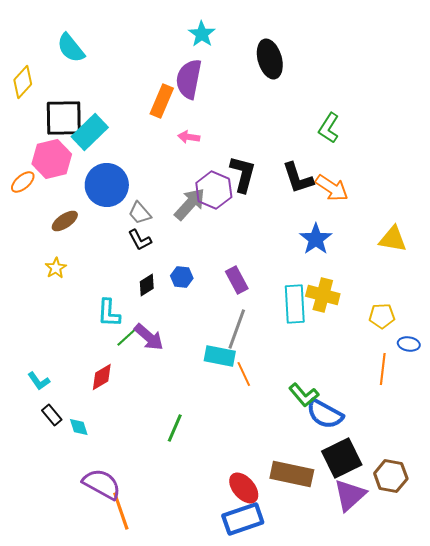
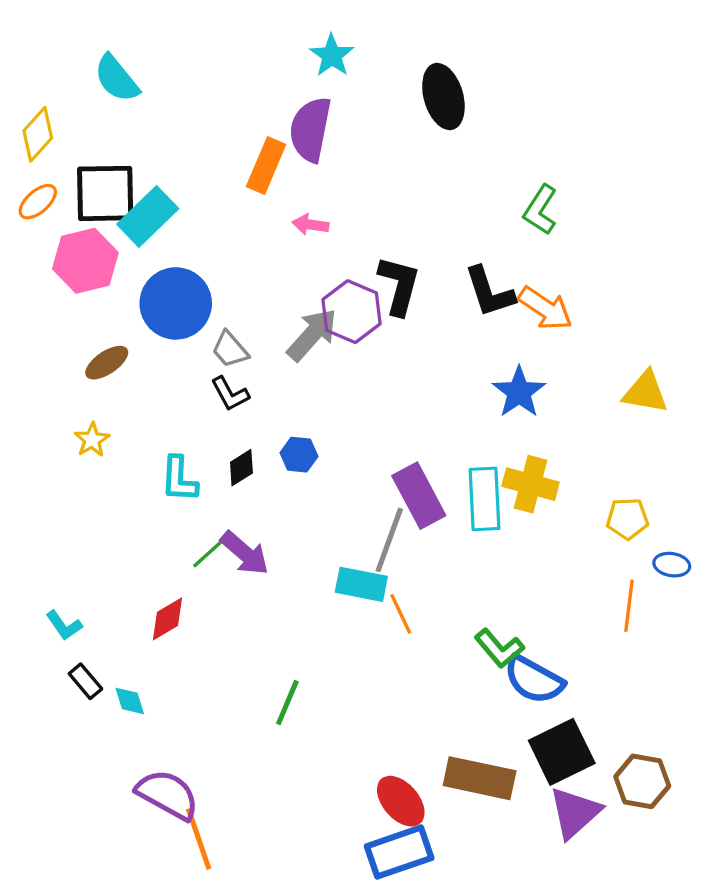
orange ellipse: (23, 182) -> (38, 202), moved
purple rectangle: (237, 280) -> (419, 496), moved, size x1.4
cyan L-shape: (109, 313) -> (179, 479), moved

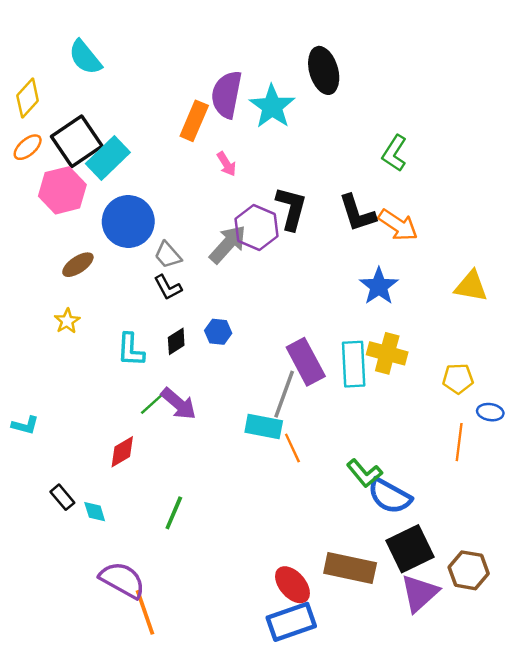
cyan star: (332, 55) -> (272, 106), moved, size x1.4
black square: (105, 193) -> (77, 141), turned -33
pink arrow: (310, 225) -> (227, 164), turned -130
cyan L-shape: (64, 625) -> (25, 425), moved, turned -40
green line: (287, 703) -> (174, 513), moved

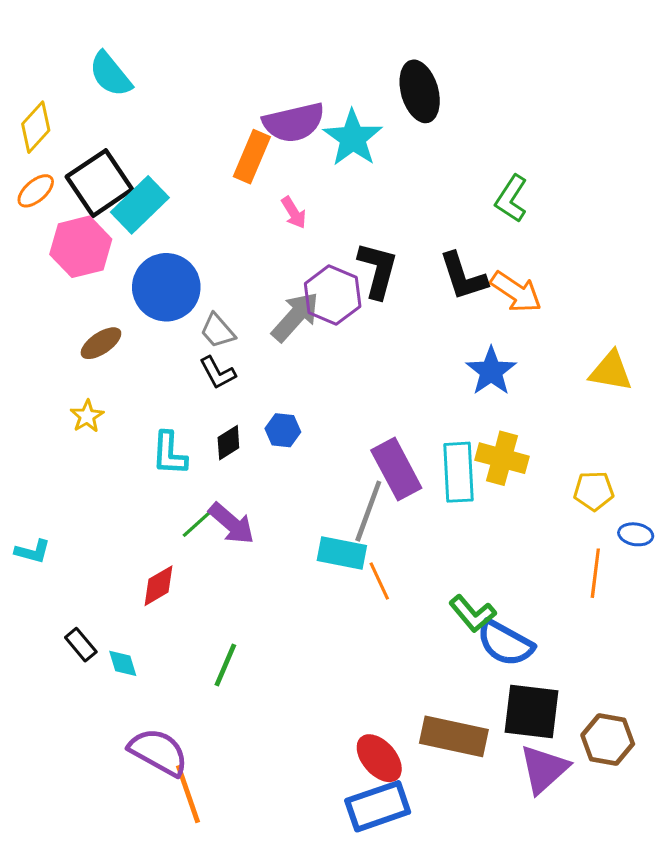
purple semicircle: (227, 94) -> (294, 122), turned -114
black square: (410, 549) -> (532, 712), turned 33

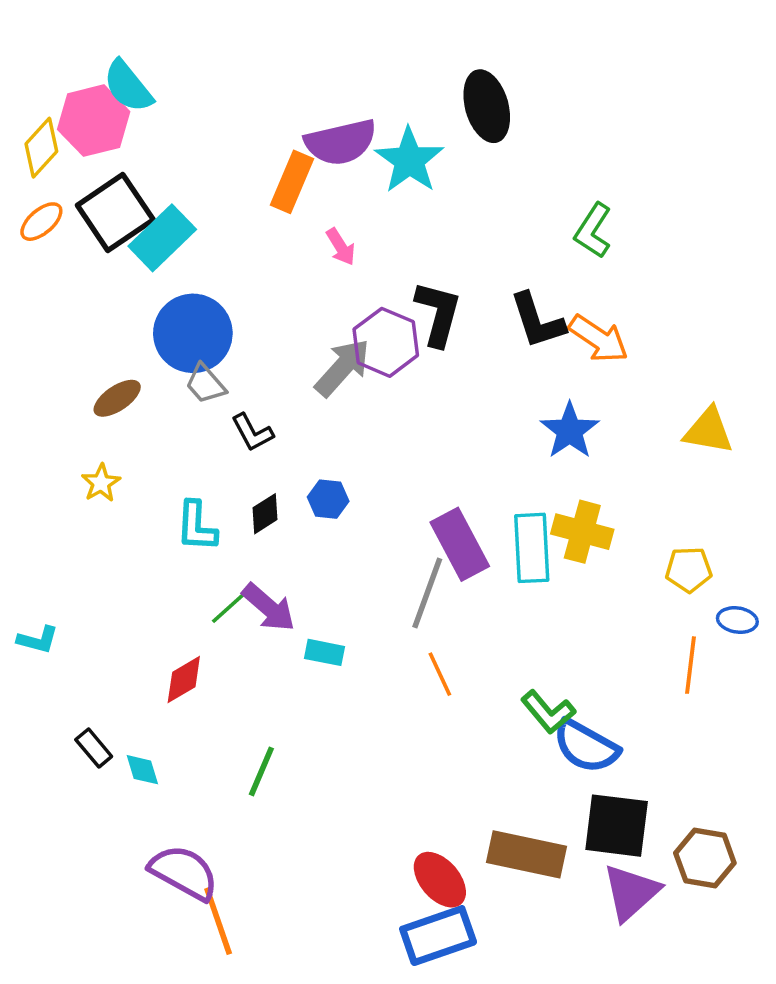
pink hexagon: (81, 247) -> (94, 121), moved
gray trapezoid: (218, 331) -> (205, 384), moved
cyan rectangle: (342, 553) -> (324, 652), moved, size x0.7

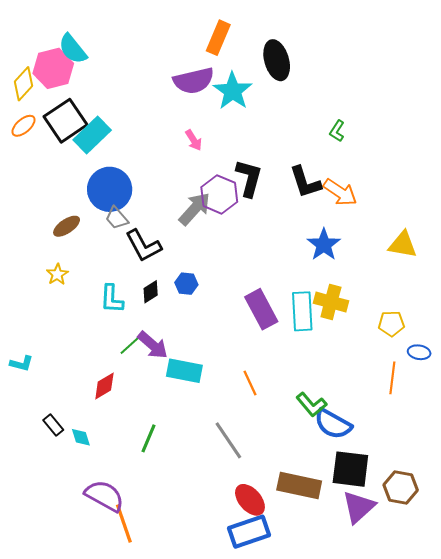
orange rectangle: (292, 182) -> (218, 38), moved
green L-shape: (593, 231) -> (337, 131), size x0.7
black L-shape: (252, 433) -> (143, 246), size x1.5
gray line: (427, 593) -> (228, 440), moved, turned -54
cyan rectangle: (324, 652) -> (184, 371), size x1.6

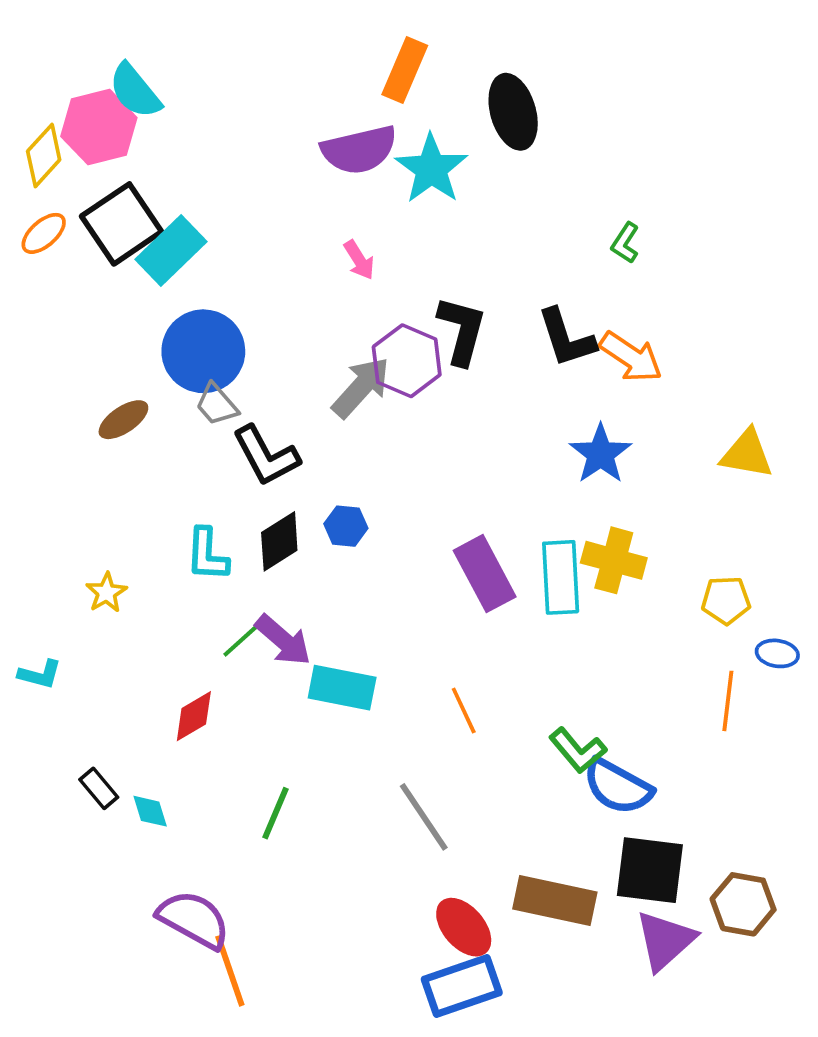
yellow star: (57, 274) -> (106, 593), moved
black diamond: (151, 292) -> (279, 541), size x1.4

